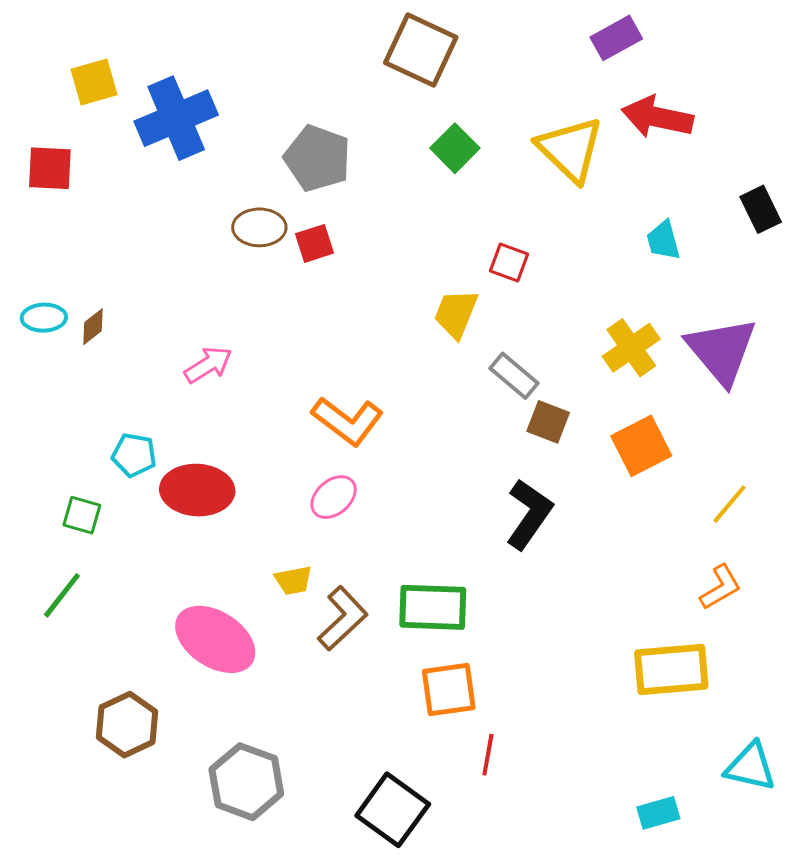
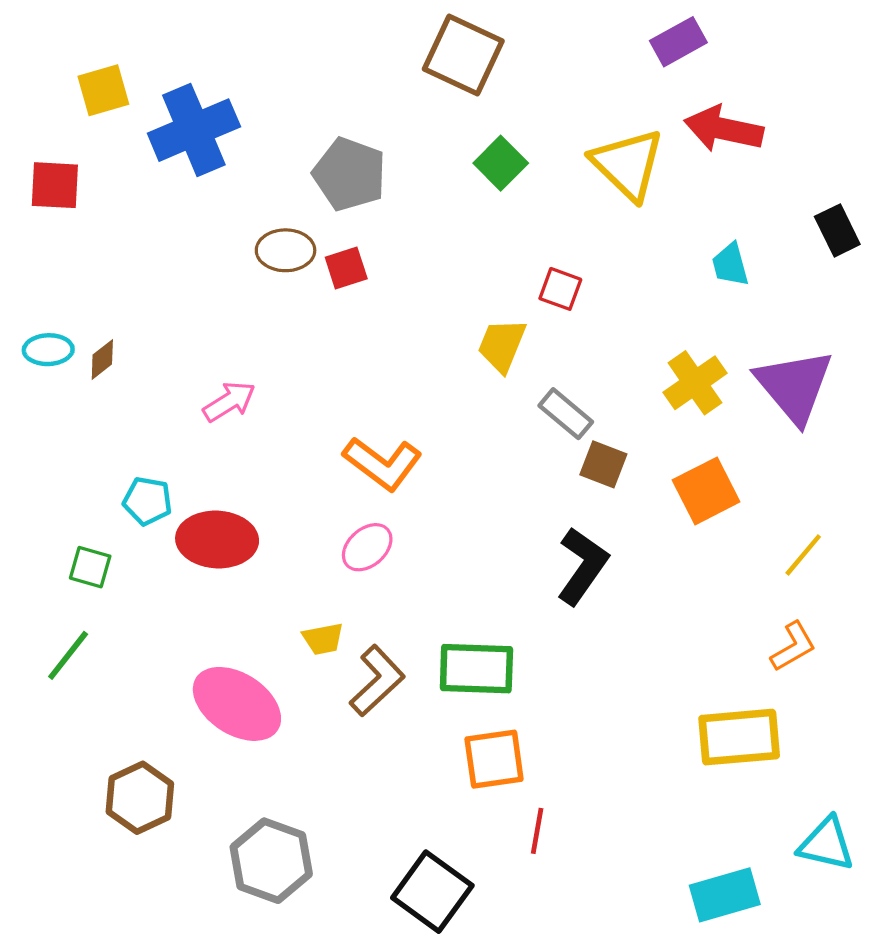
cyan rectangle: (658, 813) -> (725, 895), size x1.5

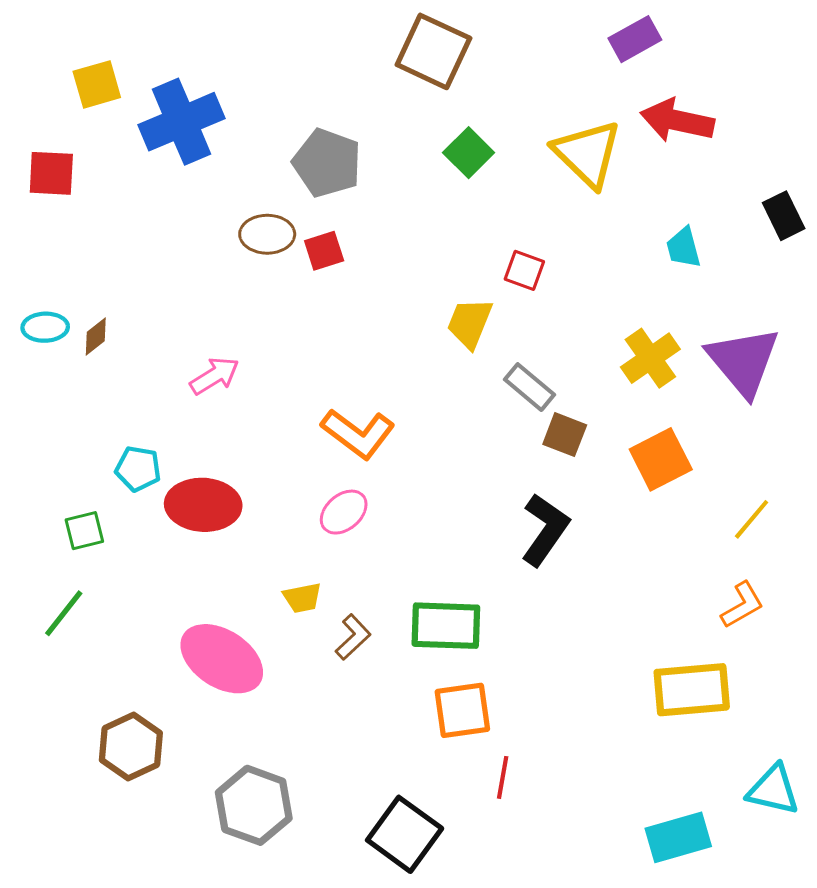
green square: (90, 567) -> (84, 531), turned -30
brown L-shape: (377, 681) -> (353, 637), size x0.7

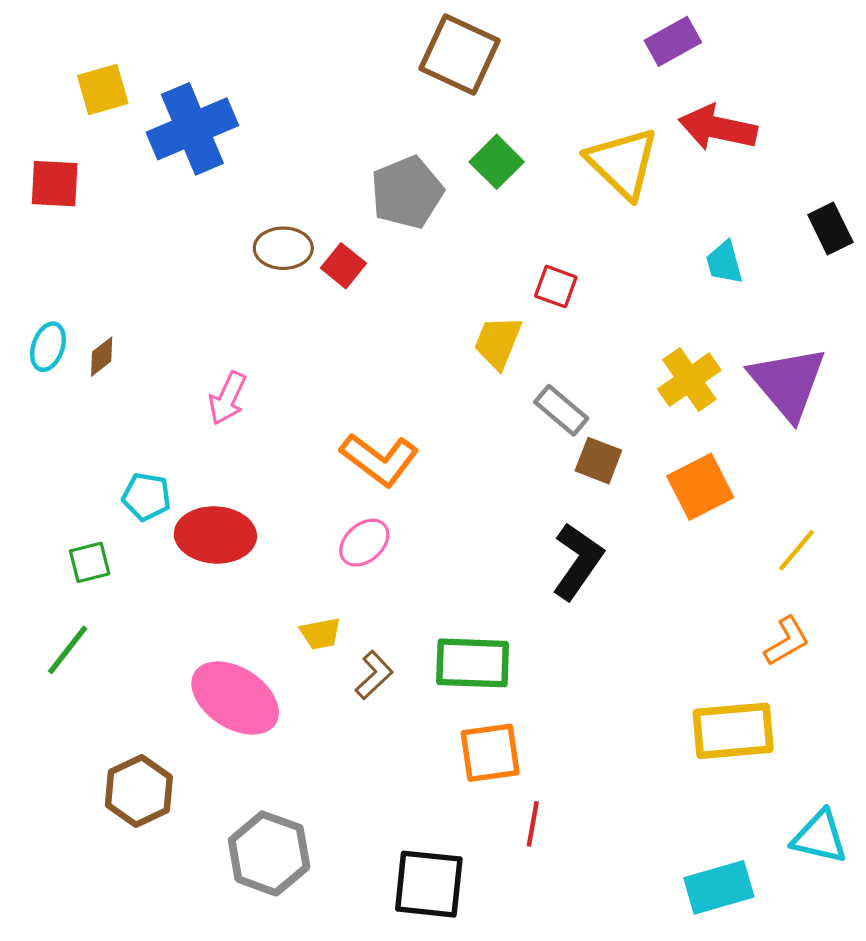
gray pentagon: (327, 163) -> (407, 192), moved, turned 30
red square: (324, 251) -> (343, 266), turned -33
cyan ellipse: (45, 327) -> (48, 347), turned -69
pink arrow: (215, 376) -> (227, 398), turned 147
black square: (405, 834) -> (429, 884), turned -30

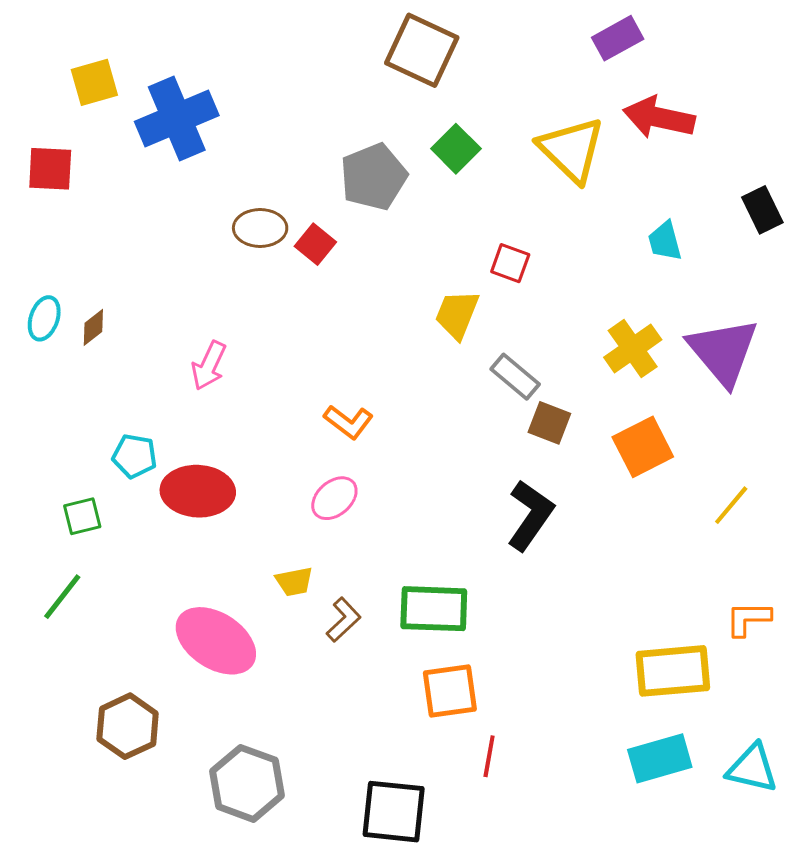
orange L-shape: (380, 459) -> (348, 422), size x0.7
orange L-shape: (787, 641) -> (748, 619), moved, turned -150
cyan rectangle: (719, 887) -> (660, 758), moved

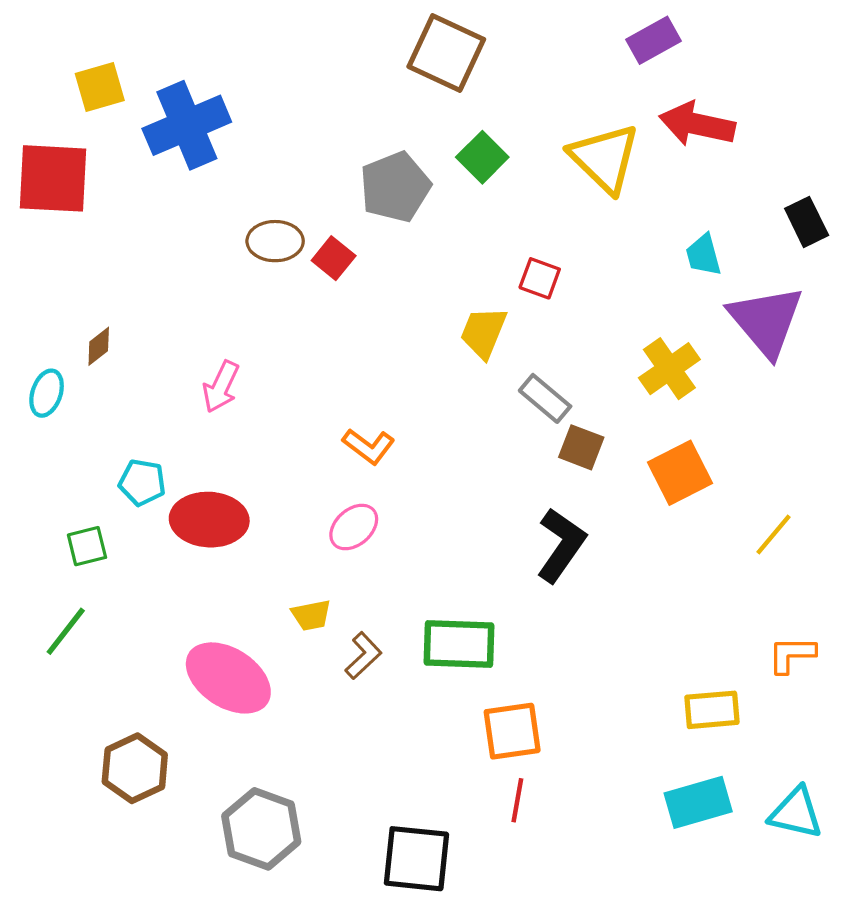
red square: (50, 169) -> (53, 178), size x1.5
cyan ellipse: (44, 318) -> (47, 393), moved
purple triangle: (723, 352) -> (766, 321), moved
yellow rectangle: (673, 671) -> (712, 710), size x0.7
orange square: (450, 691) -> (512, 731), moved

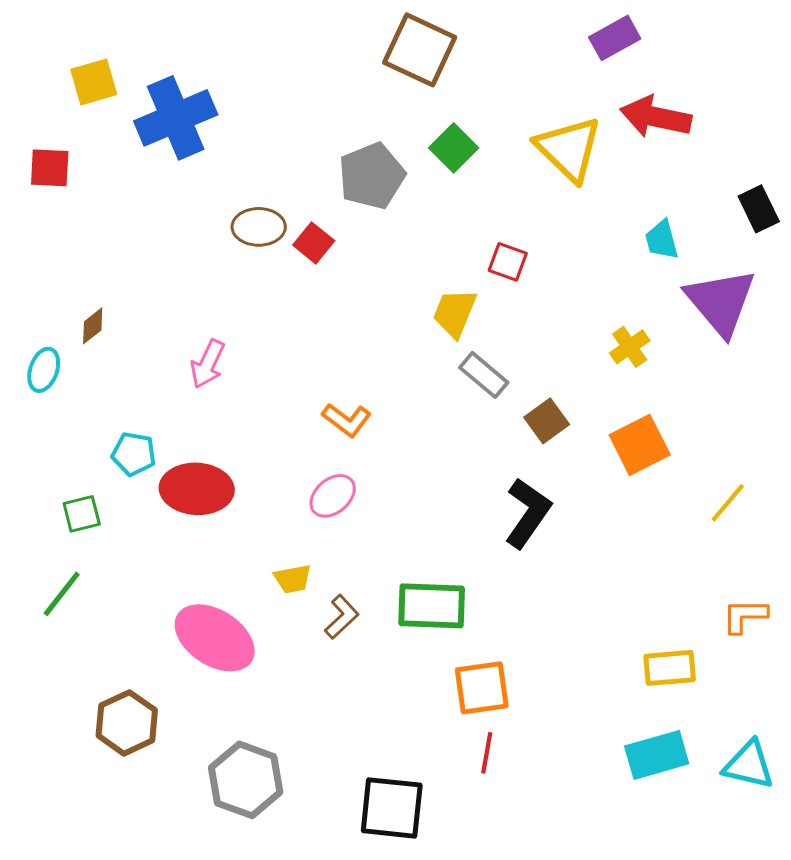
red square: (53, 178) -> (50, 168), size x0.6
yellow cross: (669, 369) -> (630, 347), size x0.7
gray rectangle: (545, 398) -> (484, 375), moved
brown square: (581, 447) -> (547, 421), turned 33

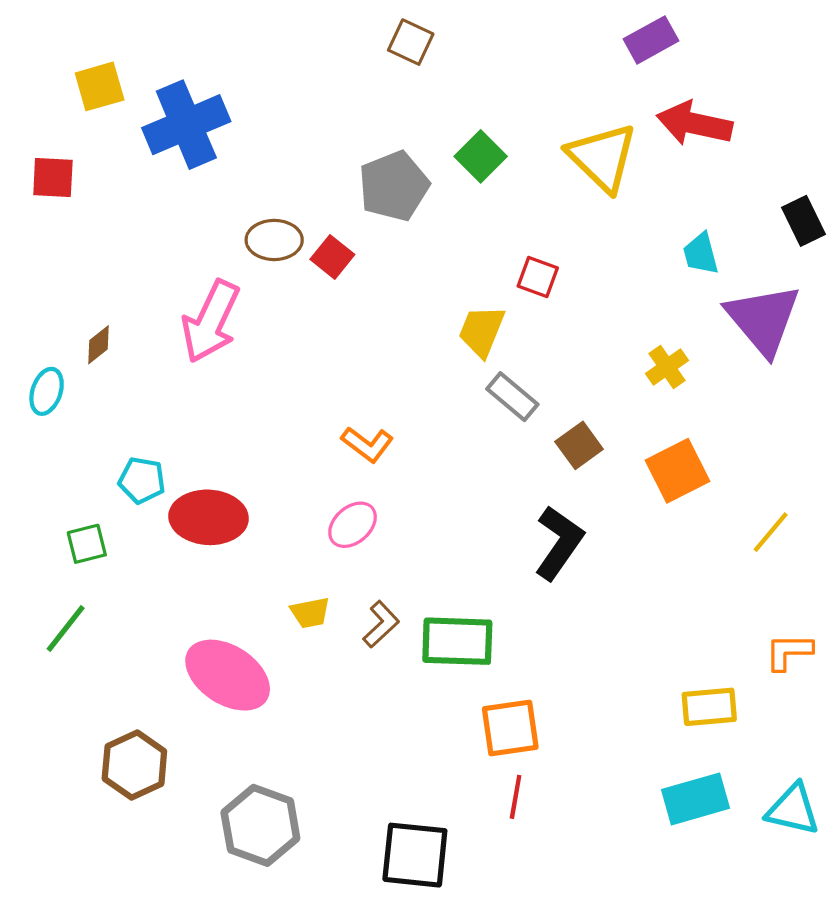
brown square: (420, 50) -> (411, 42), moved, size x0.6
pink arrow: (208, 364) -> (211, 321), moved, size x1.6
brown L-shape: (342, 617) -> (381, 624), moved

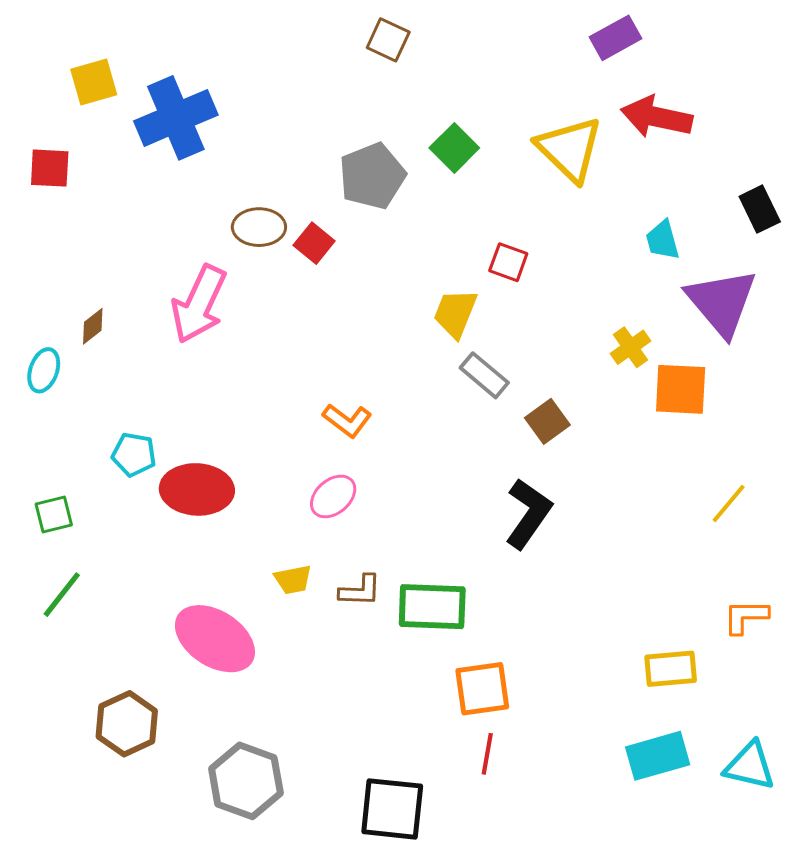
orange square: (677, 471) -> (681, 389), moved, turned 30
green square: (87, 544) -> (54, 515), moved
brown L-shape: (381, 624) -> (360, 591), turned 45

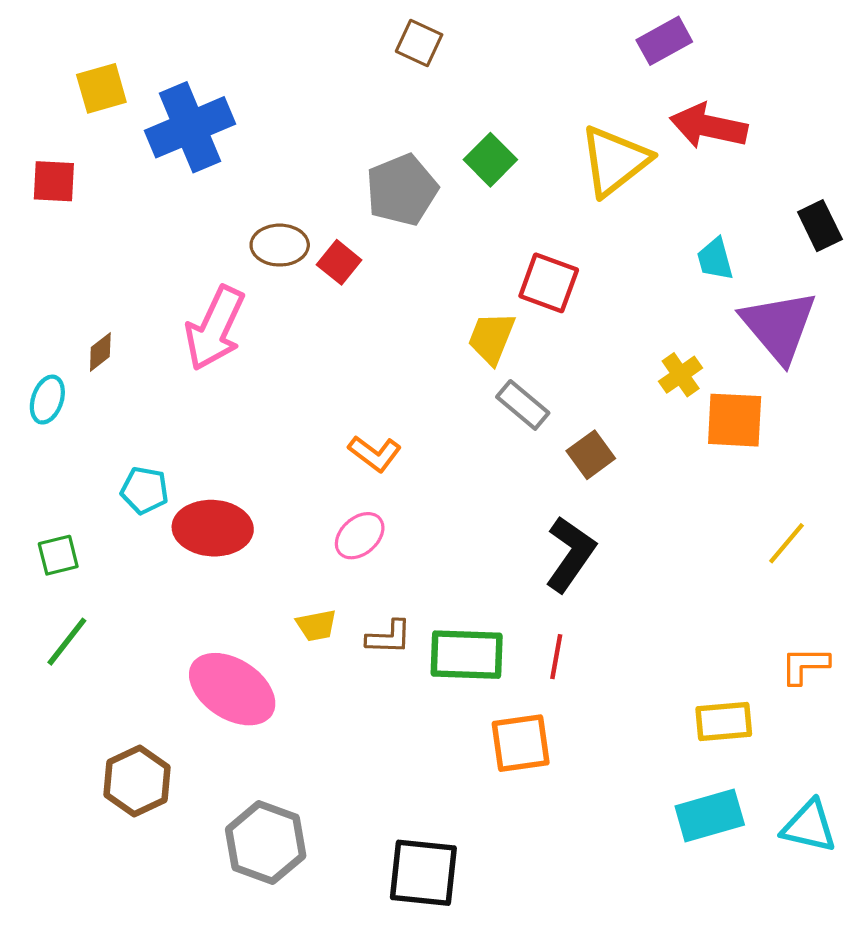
yellow triangle: (569, 149) -> (615, 161), turned 38
red square: (508, 262) -> (549, 283), size x1.4
red line: (487, 754) -> (556, 657), moved

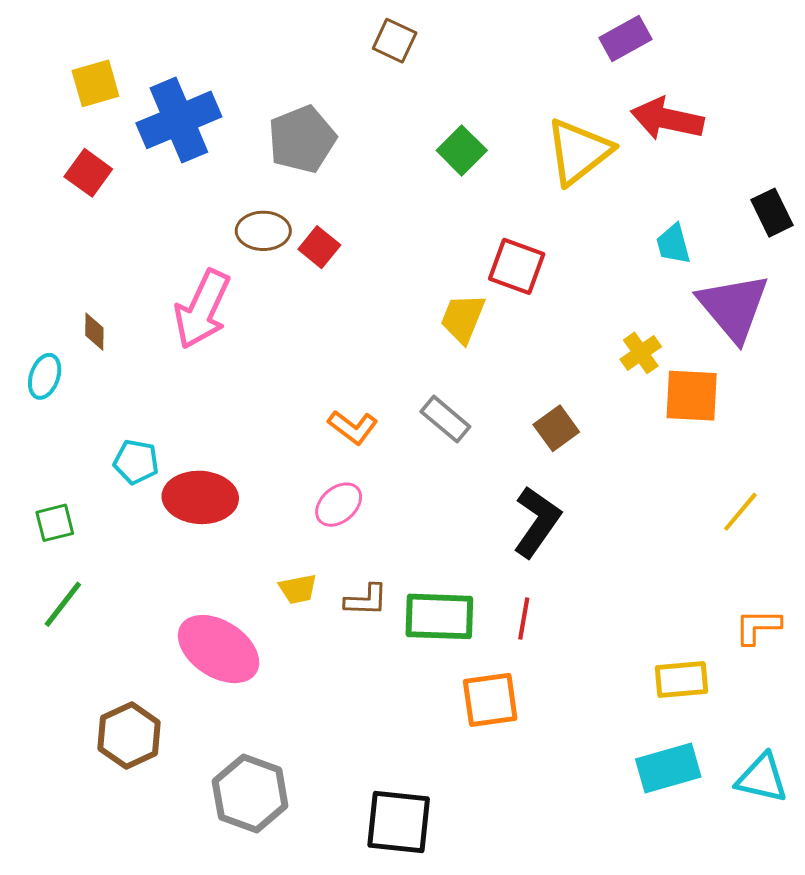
red square: (54, 181) -> (88, 173), moved, turned 33
gray pentagon: (402, 190) -> (302, 139), moved
brown diamond: (100, 352) -> (94, 332), turned -51
gray rectangle: (523, 405) -> (445, 419), moved

